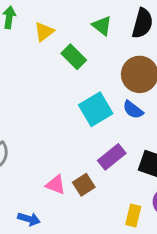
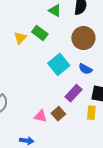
yellow triangle: (44, 32) -> (20, 38), moved
blue semicircle: (133, 110) -> (85, 69), moved
yellow rectangle: (133, 215) -> (91, 113), moved

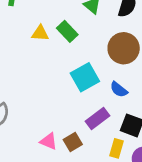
yellow triangle: (20, 38) -> (40, 33), turned 40

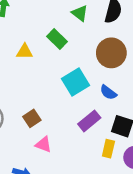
yellow triangle: (40, 33) -> (24, 52), moved
brown square: (73, 142) -> (32, 118), moved

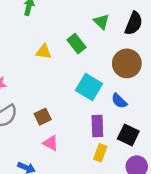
cyan square: (76, 82) -> (89, 87), turned -35
purple rectangle: (89, 121) -> (97, 126), turned -60
yellow rectangle: (108, 149) -> (100, 153), moved

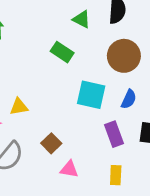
yellow triangle: (44, 52) -> (19, 107), moved
blue semicircle: (119, 101) -> (129, 99), turned -91
yellow rectangle: (100, 153) -> (116, 175), moved

